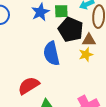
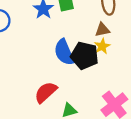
black pentagon: (71, 30) -> (85, 56), moved

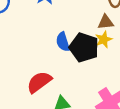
blue semicircle: (64, 52) -> (63, 42), size x0.7

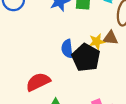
yellow star: (104, 39) -> (97, 42), moved

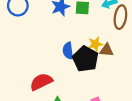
brown triangle: (110, 38) -> (107, 50), moved

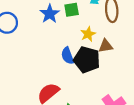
yellow star: (95, 44) -> (88, 34), moved

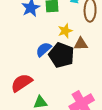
blue semicircle: (68, 56) -> (44, 49), turned 63

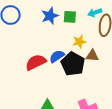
red semicircle: (22, 83) -> (36, 62), moved

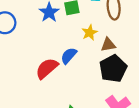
black pentagon: (73, 64) -> (113, 69), moved, turned 30

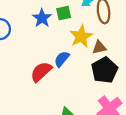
yellow star: (90, 33) -> (81, 36), size x1.5

